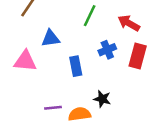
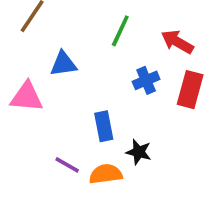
blue rectangle: (76, 66) -> (104, 126), moved
purple line: (53, 108) -> (67, 165), turned 36

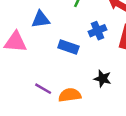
blue rectangle: (104, 126) -> (68, 47), moved, turned -60
black star: (139, 152) -> (103, 79), moved

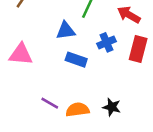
blue triangle: (41, 19) -> (66, 31), moved
black star: (103, 79) -> (112, 107), moved

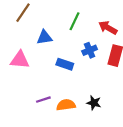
blue triangle: (66, 31) -> (44, 37), moved
purple line: (50, 103) -> (43, 100), turned -48

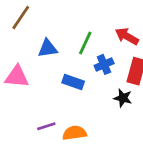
green line: (75, 21) -> (85, 43), moved
black star: (94, 103) -> (123, 98), moved

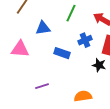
green line: (85, 43) -> (71, 13), moved
orange semicircle: (74, 133) -> (83, 96), moved

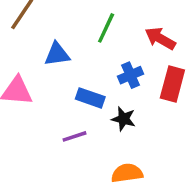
black star: (99, 65) -> (124, 119), moved
purple line: (42, 86) -> (75, 136), moved

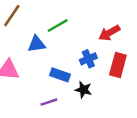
green line: (106, 28) -> (58, 26), moved, turned 35
red arrow: (160, 38) -> (109, 33), turned -60

